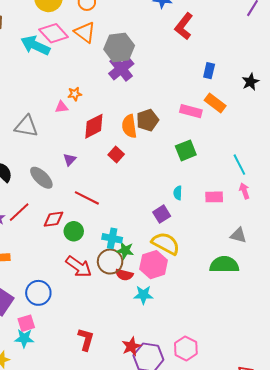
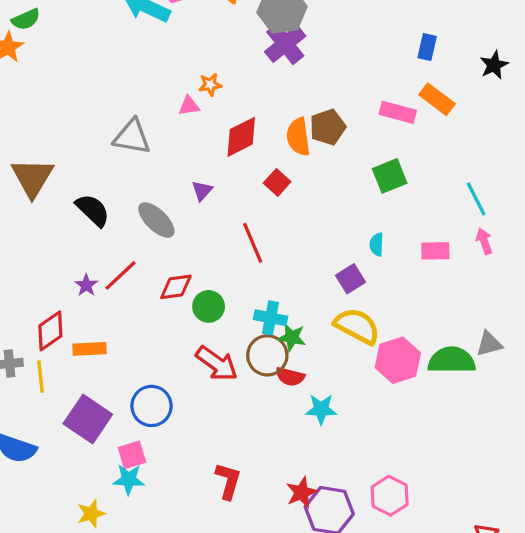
red line: (87, 198) -> (253, 243), moved, turned 40
gray triangle: (238, 235) -> (489, 344), moved, turned -30
pink hexagon: (154, 265) -> (398, 360), moved

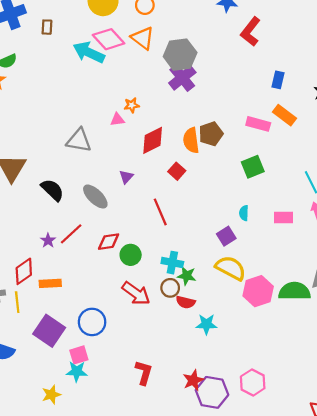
brown circle: (267, 355) -> (170, 288), size x0.7

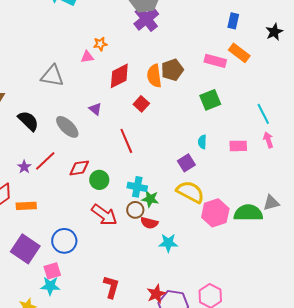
purple triangle: (126, 177) -> (95, 109), turned -32

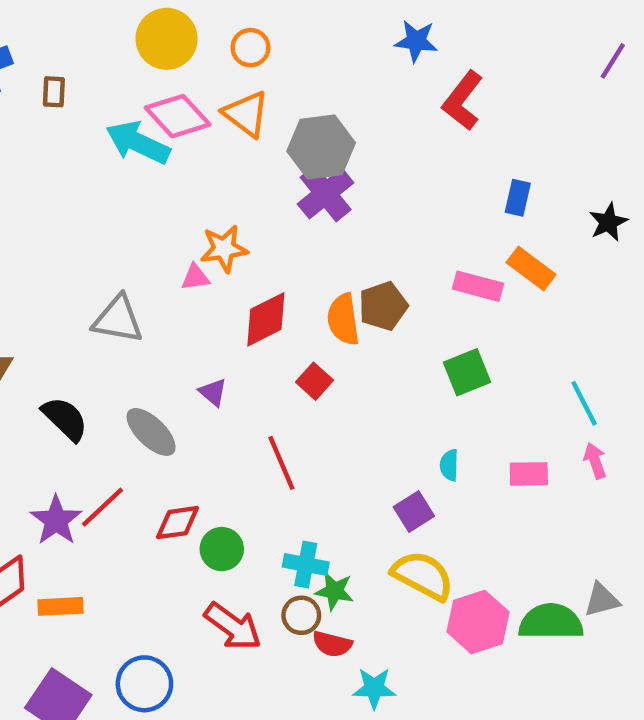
orange star: (100, 44) -> (224, 249), size x1.5
purple star: (24, 167) -> (56, 520), size x1.6

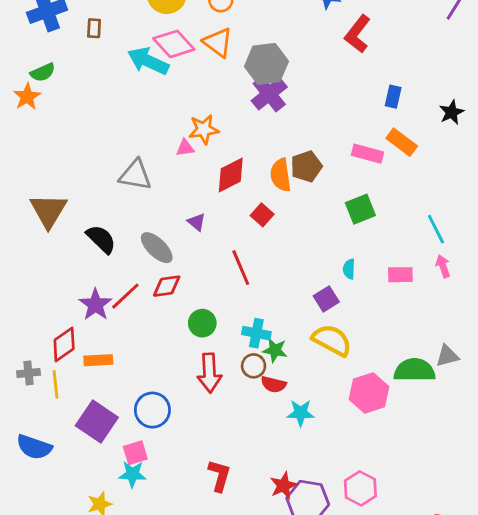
red diamond: (178, 523) -> (167, 286), moved
pink hexagon: (478, 622) -> (369, 393), moved
red arrow: (233, 626) -> (209, 373), turned 51

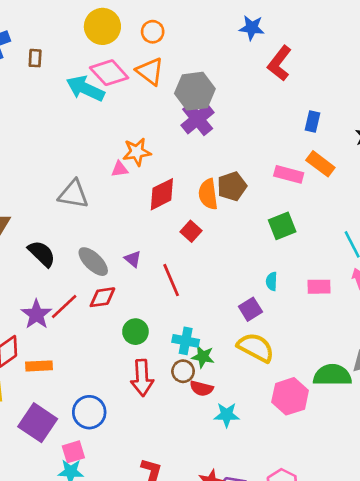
purple triangle: (197, 222) -> (133, 259), moved

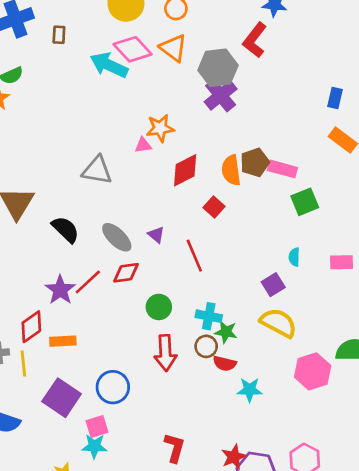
red L-shape: (279, 63) -> (255, 40), moved
pink rectangle: (289, 174) -> (282, 169), moved

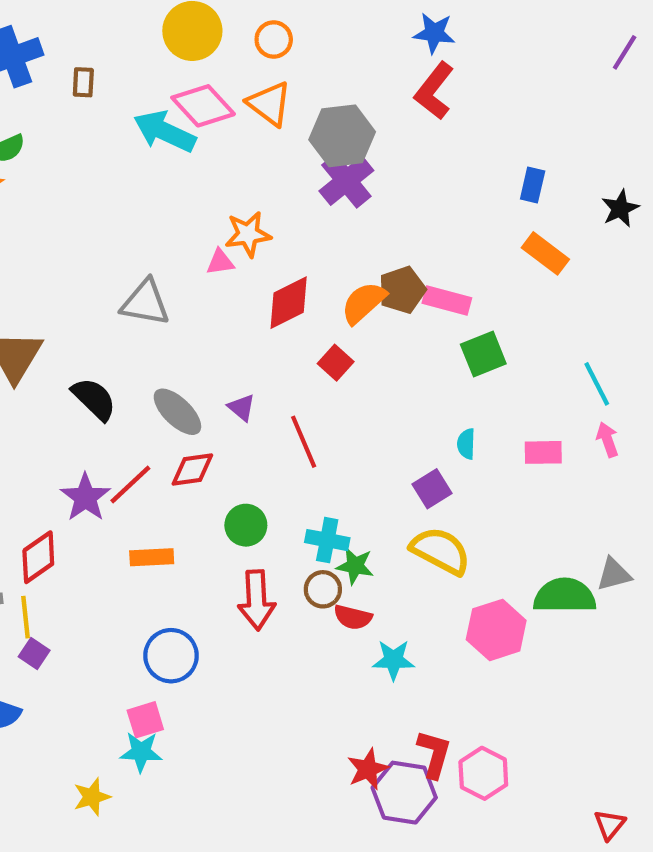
red L-shape: (255, 40) -> (434, 91), moved
orange semicircle: (231, 170) -> (364, 303), turned 56
orange rectangle: (63, 341) -> (152, 557), moved
purple square: (62, 398) -> (34, 654), moved, size x0.5
red L-shape: (175, 448) -> (434, 754), moved

